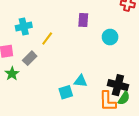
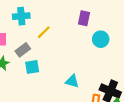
cyan circle: (110, 37) -> (101, 39), moved
cyan square: (66, 92) -> (32, 67), moved

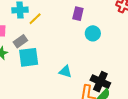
yellow line: (44, 32) -> (35, 19), moved
cyan square: (32, 67) -> (29, 57), size x1.5

